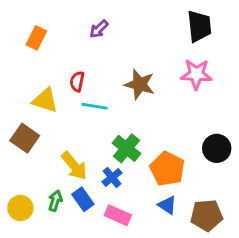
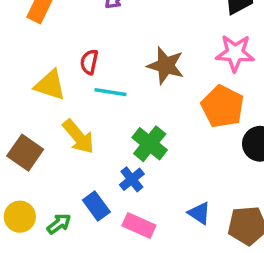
brown square: (25, 138) -> (25, 153), moved
yellow arrow: (74, 166) -> (79, 137), moved
orange pentagon: (167, 169) -> (223, 106), moved
green arrow: (55, 201) -> (59, 224), moved, turned 36

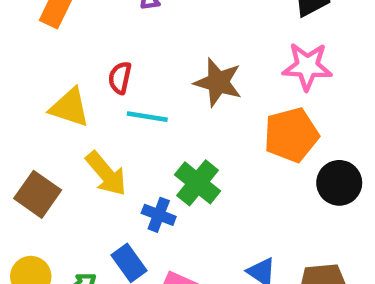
orange pentagon: (223, 106) -> (291, 135), turned 30
blue cross: (132, 179) -> (159, 215), moved, turned -30

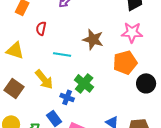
red semicircle: (120, 78) -> (41, 28), moved
yellow triangle: (70, 107) -> (15, 50), moved

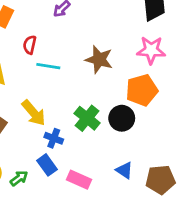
cyan line: (62, 54) -> (48, 66), moved
black circle: (146, 83) -> (122, 118), moved
blue cross: (67, 97) -> (54, 138), moved

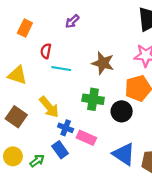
green cross: (87, 118) -> (93, 99), moved, turned -30
blue triangle: (124, 170) -> (124, 154), size x1.6
pink rectangle: (79, 180) -> (86, 138), moved

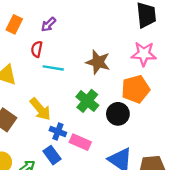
purple arrow: (72, 21) -> (48, 24), moved
green cross: (93, 99) -> (87, 101), turned 30

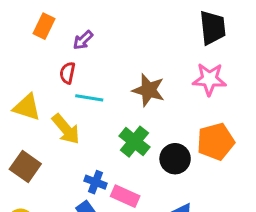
orange rectangle: (14, 24) -> (44, 26), moved
orange pentagon: (136, 89) -> (216, 142), moved
yellow arrow: (40, 109) -> (66, 129), moved

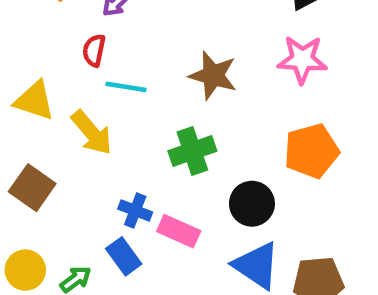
green cross: (135, 142) -> (192, 151), turned 32
black circle: (175, 159) -> (252, 204), moved

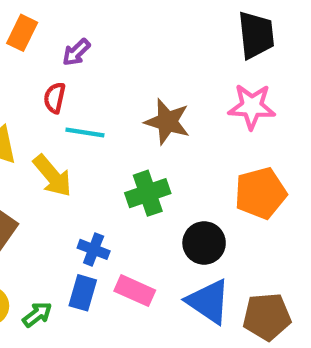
pink rectangle: (179, 231) -> (135, 291), moved
blue rectangle: (124, 256) -> (83, 293), turned 52

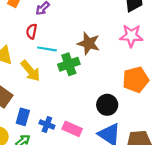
green cross: (148, 193) -> (69, 64), moved
blue cross: (94, 249) -> (47, 124), moved
blue rectangle: (83, 293) -> (23, 117), moved

